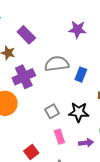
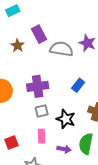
gray semicircle: (57, 64) -> (61, 49), moved
purple cross: (24, 77) -> (38, 86), moved

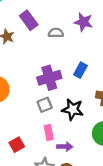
gray semicircle: (61, 49) -> (56, 33), size x0.6
purple cross: (38, 86) -> (49, 78), moved
purple arrow: (64, 149) -> (65, 147), moved

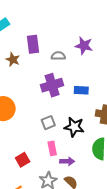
purple rectangle: (29, 20) -> (33, 44), turned 30
blue rectangle: (80, 70) -> (81, 90), turned 64
purple cross: (49, 78) -> (52, 85), moved

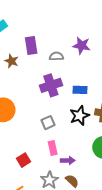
black star: (74, 127) -> (79, 116), moved, turned -30

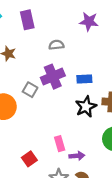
purple rectangle: (31, 45) -> (27, 20), moved
purple star: (81, 46) -> (89, 22), moved
gray square: (48, 123) -> (30, 90), moved, turned -32

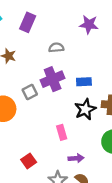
purple rectangle: (27, 20) -> (28, 22), turned 36
gray square: (30, 90) -> (30, 92), turned 32
pink rectangle: (60, 144) -> (62, 132), moved

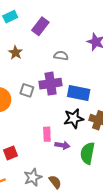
blue rectangle: (84, 82) -> (79, 93), size x1.5
gray square: (30, 92) -> (27, 90), turned 32
purple arrow: (76, 158) -> (62, 145), moved

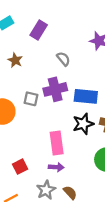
gray semicircle: (61, 56) -> (63, 59), turned 48
pink rectangle: (47, 134) -> (57, 143), size x1.5
purple arrow: (62, 145) -> (56, 167), moved

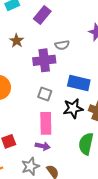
gray semicircle: (63, 59) -> (62, 45), turned 112
purple cross: (55, 89) -> (44, 60), moved
gray square: (31, 99) -> (45, 94), moved

